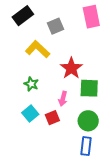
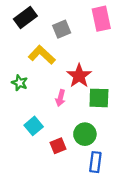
green star: (31, 84) -> (20, 83), moved
pink arrow: (63, 99) -> (60, 98), moved
red square: (52, 118) -> (58, 146), moved
green circle: (88, 121) -> (85, 134), moved

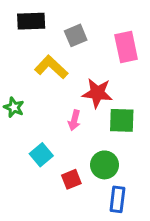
black rectangle: (25, 17) -> (31, 21), turned 35
pink rectangle: (101, 19) -> (126, 47), moved
red star: (79, 76) -> (97, 93), turned -30
green star: (20, 83) -> (14, 107), moved

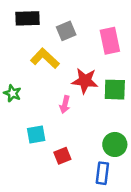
green square: (122, 120) -> (115, 90), moved
cyan square: (41, 155) -> (36, 134), turned 30
green circle: (104, 165) -> (115, 144), moved

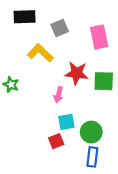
cyan square: (36, 134) -> (66, 122), moved
green circle: (115, 144) -> (91, 132), moved

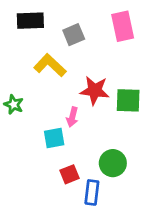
pink rectangle: (99, 37) -> (123, 26), moved
cyan square: (66, 122) -> (54, 138), moved
blue rectangle: (92, 157) -> (92, 192), moved

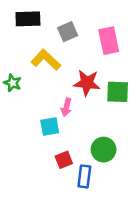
pink rectangle: (123, 26) -> (109, 41), moved
green star: (14, 104) -> (13, 83), moved

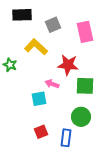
green square: (118, 92) -> (85, 86), moved
pink arrow: (66, 107) -> (52, 84), turned 96
red square: (64, 160) -> (41, 132), moved

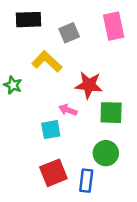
pink rectangle: (85, 32) -> (114, 26), moved
red square: (41, 132) -> (53, 173), size x1.5

